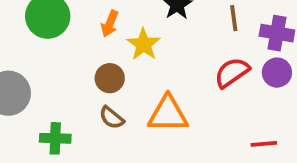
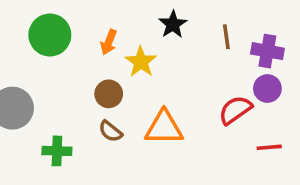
red semicircle: (232, 73) -> (235, 110), moved
red line: (264, 144) -> (269, 147), moved

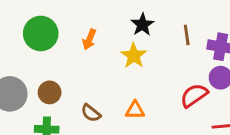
yellow star: (141, 62) -> (134, 56), moved
brown circle: (109, 94) -> (50, 92), moved
orange triangle: (164, 128) -> (135, 110), size x0.6

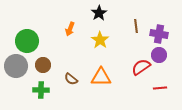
black star: (142, 25) -> (99, 13), moved
green circle: (41, 33) -> (27, 41), moved
orange triangle: (135, 110) -> (101, 77), size x1.5

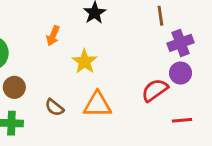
brown line: (136, 26) -> (160, 16), moved
purple cross: (159, 34) -> (181, 43), turned -30
yellow star: (100, 40) -> (85, 62), moved

